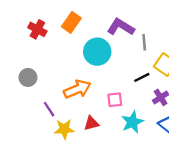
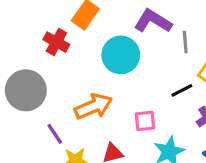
red cross: (37, 29) -> (56, 42), moved
gray circle: (28, 77) -> (26, 90), size x1.6

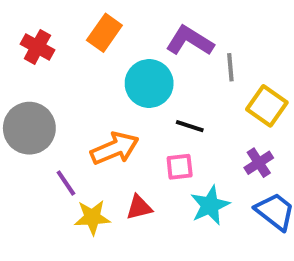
red cross: (56, 42) -> (37, 47), moved
black line: (182, 90) -> (190, 126), moved, turned 45

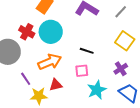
red cross: (37, 47) -> (27, 32), moved
gray line: (230, 67) -> (121, 12), moved, turned 48
cyan circle: (149, 83) -> (51, 32), moved
red triangle: (139, 207) -> (56, 85), moved

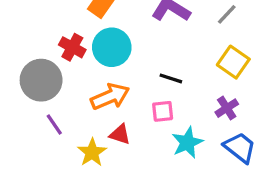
purple line: (26, 79) -> (54, 124), moved
red triangle: (56, 85) -> (120, 134), turned 32
yellow star: (39, 96) -> (92, 152), turned -30

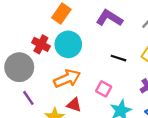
black line: (171, 78) -> (118, 58), moved
pink square: (163, 111) -> (104, 89), turned 35

